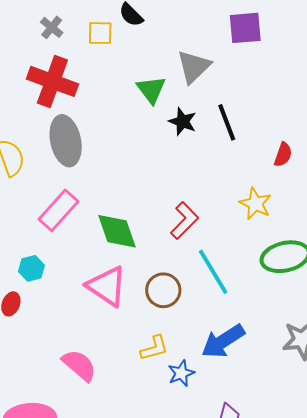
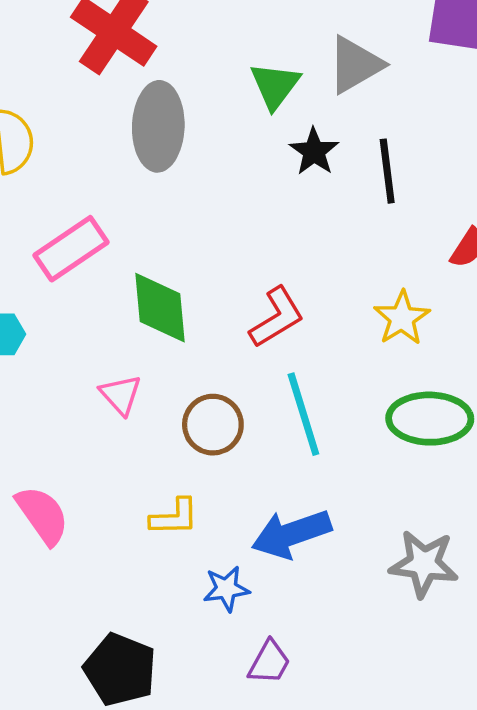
gray ellipse: (66, 141) -> (158, 126), moved
pink triangle: (107, 286) -> (121, 395), size x0.6
blue star: (181, 373) -> (226, 589), moved

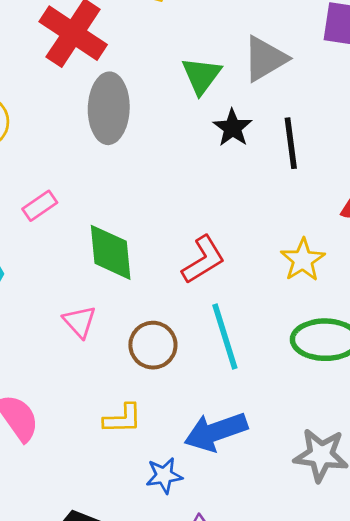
pink rectangle: (71, 249) -> (40, 206), size x0.6

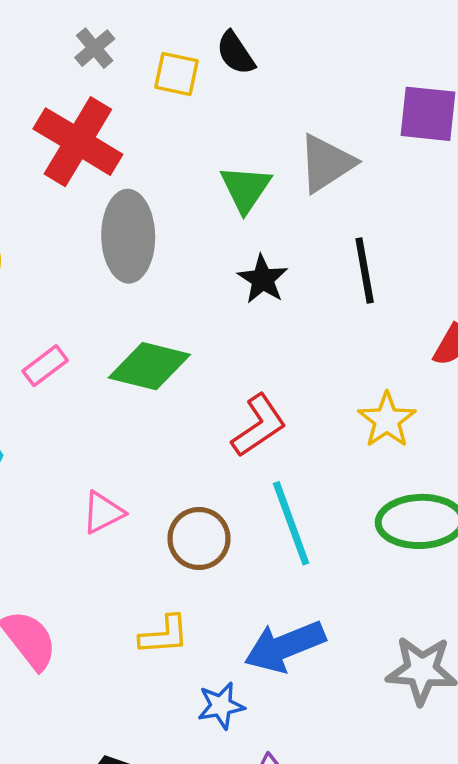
black star: (233, 128) -> (263, 279), moved
green diamond: (111, 252) -> (149, 366), moved, turned -68
pink triangle: (80, 322) -> (103, 513), turned 48

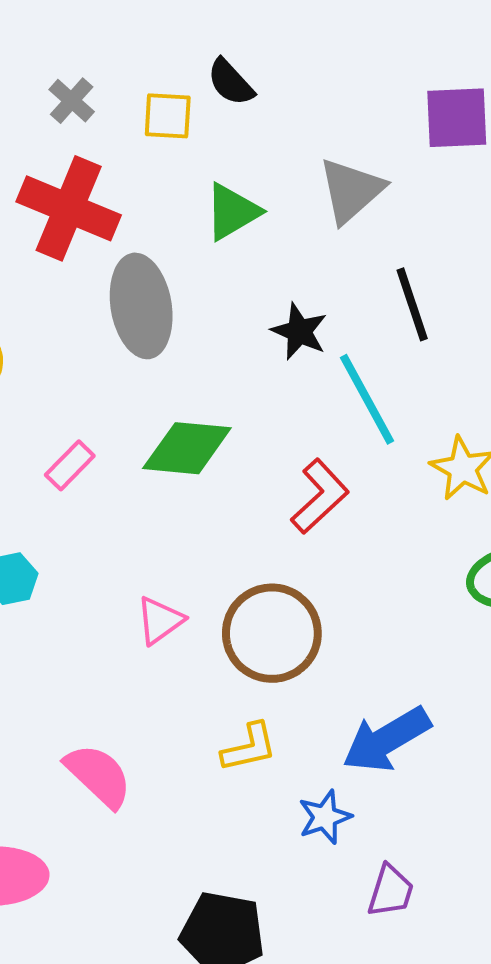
green triangle: (245, 189) -> (232, 212), moved, turned 34
cyan line: (291, 523) -> (367, 399), moved
brown circle: (199, 539) -> (272, 633), size x1.4

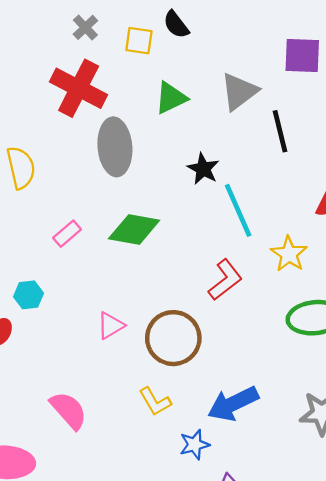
black line: (412, 304) -> (280, 131), moved
red L-shape: (320, 496) -> (225, 280), moved
yellow L-shape: (249, 747) -> (155, 402), turned 68

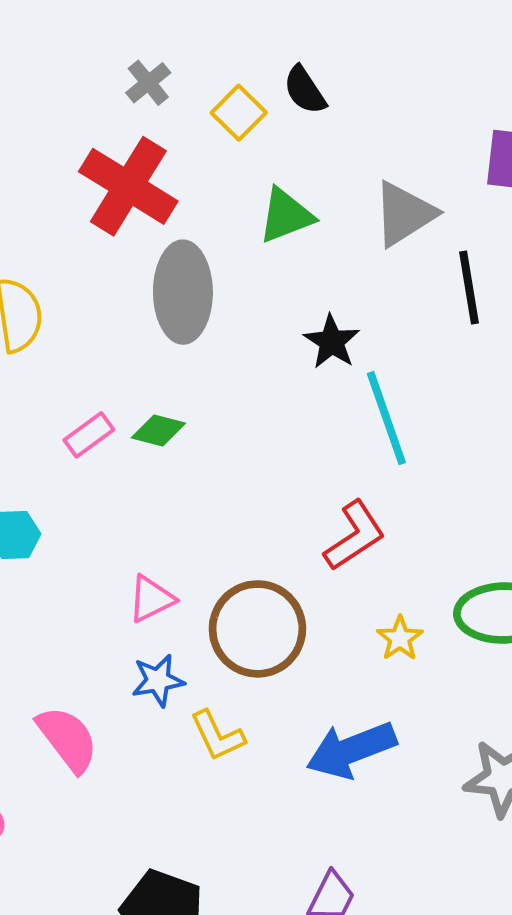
yellow square: (139, 41) -> (239, 113), turned 32
green diamond: (134, 229) -> (158, 430), moved, size x0.6
yellow star: (289, 254) -> (400, 638), moved, size x0.7
blue star: (195, 445) -> (158, 680), moved

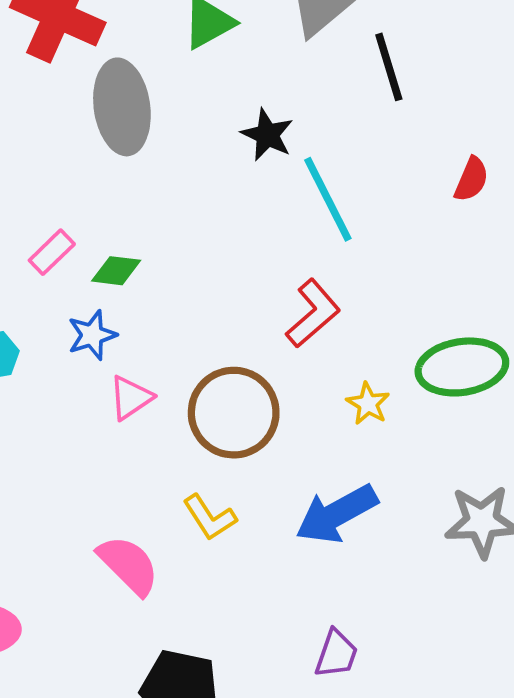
green diamond: (158, 430) -> (116, 271), moved
blue star: (158, 680) -> (92, 335), moved
pink semicircle: (67, 739) -> (129, 565), moved

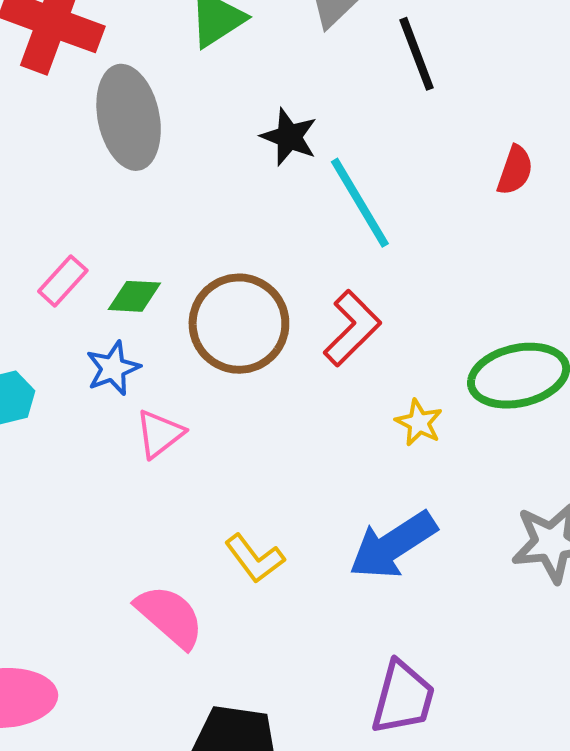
brown circle: (234, 413) -> (239, 324), moved
purple trapezoid: (336, 654) -> (403, 698), size x1.4

